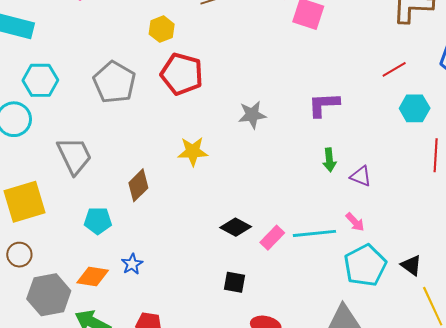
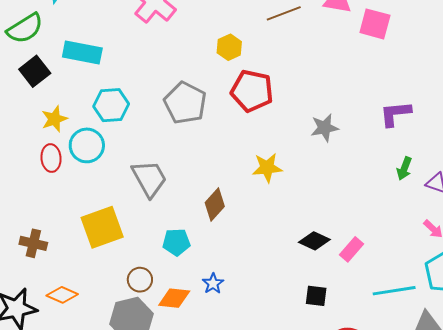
green arrow: (329, 160) -> (404, 168), turned 30
cyan line: (314, 233) -> (394, 291), moved
brown circle: (19, 255) -> (140, 280), moved

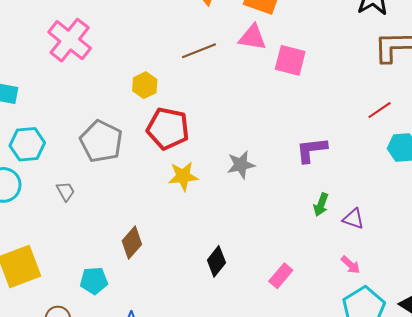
yellow star: (267, 168) -> (183, 176), moved
gray trapezoid: (149, 178) -> (66, 191), moved, size x0.5
black diamond: (314, 241) -> (216, 261), moved, turned -76
pink rectangle: (351, 249) -> (281, 276), moved

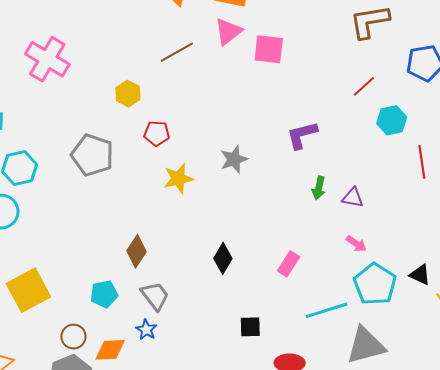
pink triangle: (253, 37) -> (228, 32), turned -40
red pentagon: (168, 129) -> (157, 133), size x0.6
gray trapezoid: (66, 191) -> (155, 296), moved, size x1.5

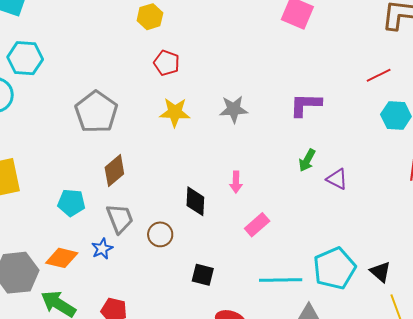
gray pentagon: (92, 155) -> (96, 112), moved
pink arrow: (356, 244) -> (236, 182), moved, turned 40
black diamond: (223, 258) -> (195, 201), turned -44
brown circle: (73, 337) -> (160, 234), moved

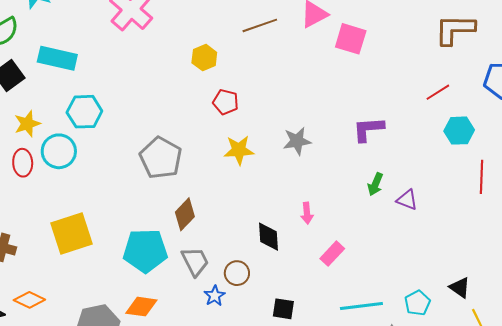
cyan pentagon: (71, 203) -> (145, 251), size x1.6
blue star: (102, 249) -> (215, 296), moved
cyan pentagon: (334, 268) -> (417, 303), moved, size x0.6

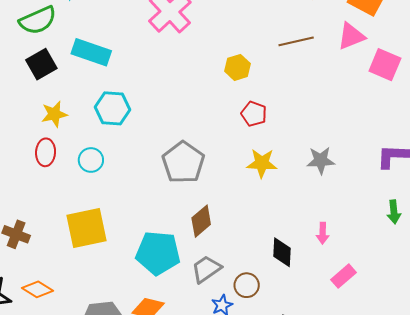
cyan circle: (59, 151) -> (91, 160), moved, size x0.7
green arrow: (375, 184) -> (394, 212), turned -35
gray trapezoid: (195, 261) -> (206, 269), turned -104

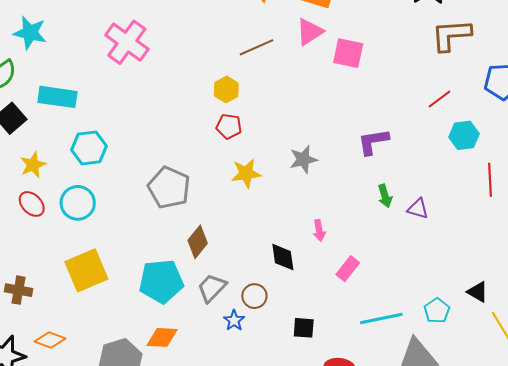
yellow hexagon: (237, 67) -> (226, 89), moved
red ellipse: (46, 152) -> (32, 204), turned -36
cyan circle: (91, 160) -> (78, 203), size x1.4

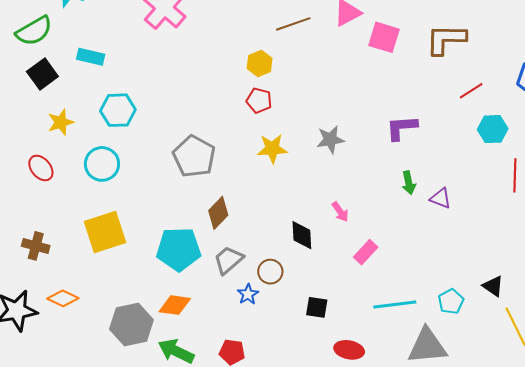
brown L-shape: (451, 35) -> (446, 39), moved
cyan rectangle: (57, 97) -> (91, 57), size x0.7
red ellipse: (32, 204) -> (41, 168), moved
pink arrow: (319, 230) -> (340, 212), turned -30

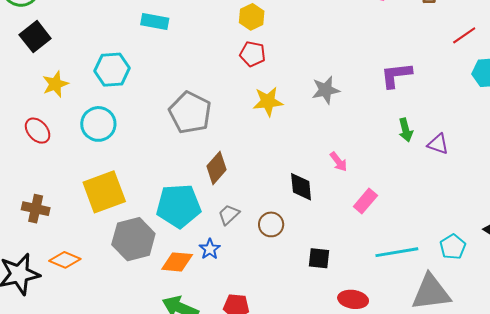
cyan rectangle: (91, 57) -> (155, 21), moved
gray trapezoid: (228, 260) -> (229, 215), size x0.7
blue star: (248, 294) -> (210, 249), moved
gray hexagon: (131, 324) -> (133, 239), moved

